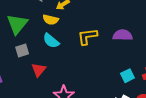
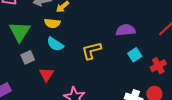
yellow L-shape: (87, 36) -> (91, 51), moved
cyan square: (128, 76) -> (135, 55), moved

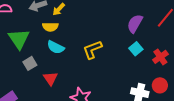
purple semicircle: (126, 30) -> (135, 24), moved, turned -48

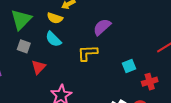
purple semicircle: (135, 24) -> (102, 27), moved
gray square: (30, 63) -> (24, 46), turned 32

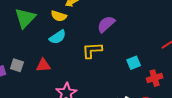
cyan semicircle: (53, 39) -> (58, 37), turned -78
gray square: (24, 46) -> (17, 65), moved
red triangle: (39, 67) -> (43, 65), turned 42

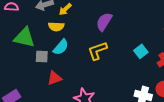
green triangle: (25, 18) -> (24, 38), turned -45
gray square: (17, 65) -> (42, 57), moved

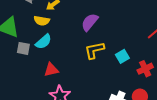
yellow L-shape: (97, 51) -> (94, 50), moved
red triangle: (55, 78) -> (51, 70), moved

